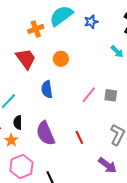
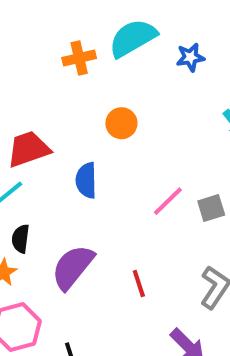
red trapezoid: (26, 59) -> (29, 149), moved, turned -80
gray square: (111, 95) -> (211, 208), turned -32
purple semicircle: (45, 133) -> (73, 267), turned 55

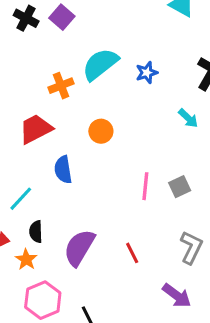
red trapezoid: (29, 149) -> (36, 129), moved
blue semicircle: (86, 180) -> (63, 170), moved
pink line: (168, 201) -> (145, 186), turned -32

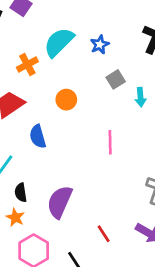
cyan arrow: (188, 118) -> (141, 97), moved, turned 48
gray square: (180, 187) -> (116, 79), moved
red line: (132, 253) -> (104, 234), moved

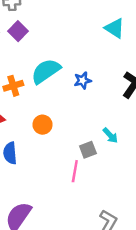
gray square: (116, 79) -> (88, 150), moved
cyan arrow: (141, 97) -> (110, 135), turned -49

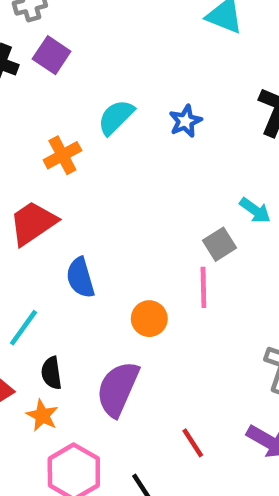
cyan semicircle: (46, 71) -> (116, 117), size x0.7
orange circle: (43, 125) -> (149, 319), moved

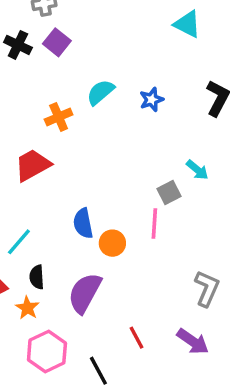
blue semicircle: (80, 278) -> (83, 223), moved

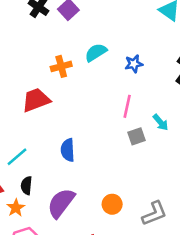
pink line: (154, 223) -> (127, 106), moved
orange circle: (112, 243) -> (112, 204), moved
gray L-shape: (207, 288) -> (154, 213), turned 36

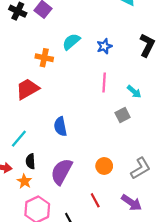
orange cross: (61, 66) -> (44, 58), turned 35
gray square: (136, 136) -> (123, 115), moved

